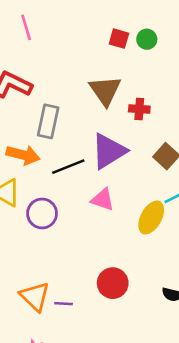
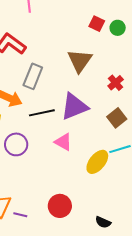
red cross: (139, 109) -> (116, 83), moved, turned 35

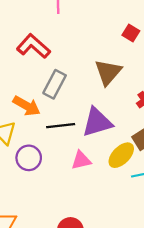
pink triangle: (63, 142) -> (81, 160), turned -48
yellow ellipse: (97, 162) -> (121, 155), moved

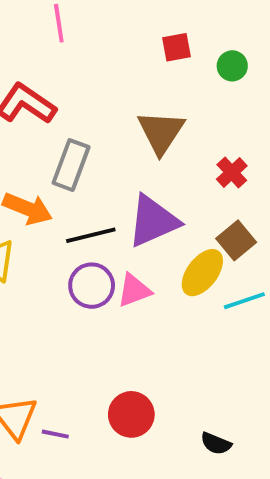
red square: (131, 33) -> (176, 47), moved, turned -35
purple circle: (29, 158) -> (92, 286), moved

